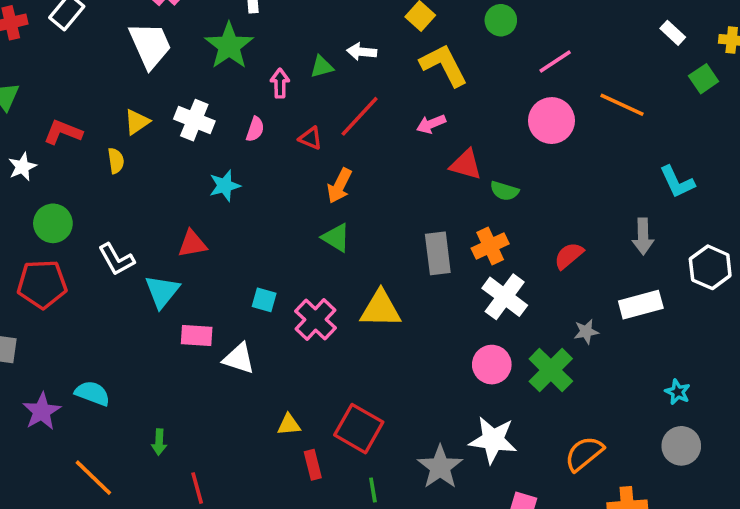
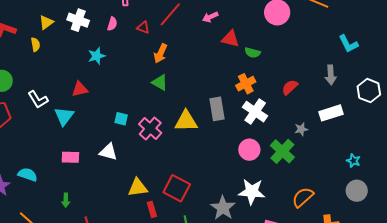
gray rectangle: (438, 253) -> (217, 109), moved
pink rectangle: (197, 336) -> (70, 157), moved
yellow triangle: (289, 425) -> (138, 188), size x1.5

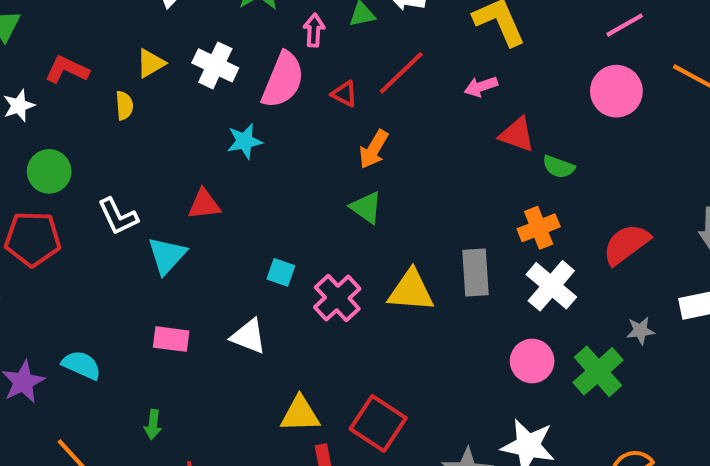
pink semicircle: (112, 24) -> (283, 80), size x2.0
red semicircle: (290, 87) -> (626, 244), size x1.4

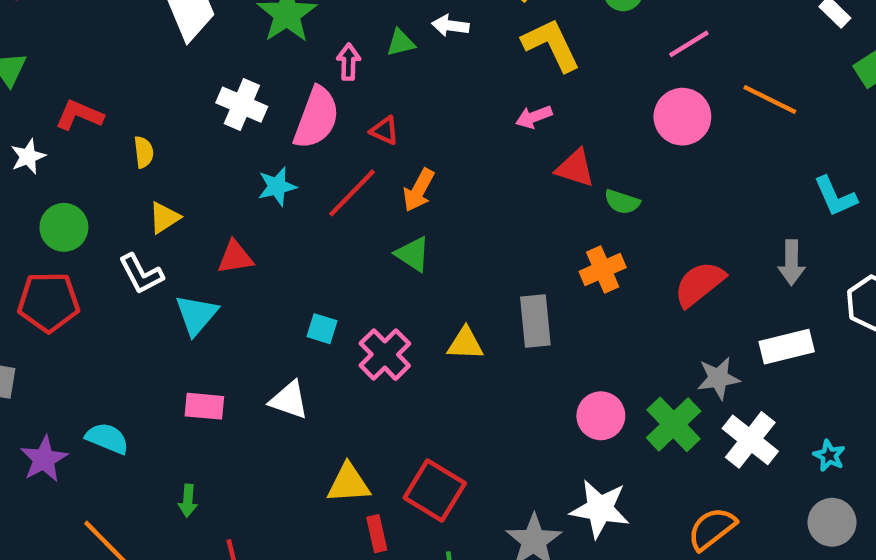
yellow triangle: (151, 63) -> (164, 218), moved
red line: (401, 73) -> (352, 193), moved
white cross: (551, 286) -> (750, 440), moved
yellow triangle: (411, 291) -> (465, 344), size x0.7
gray star: (640, 331) -> (718, 378), size x1.4

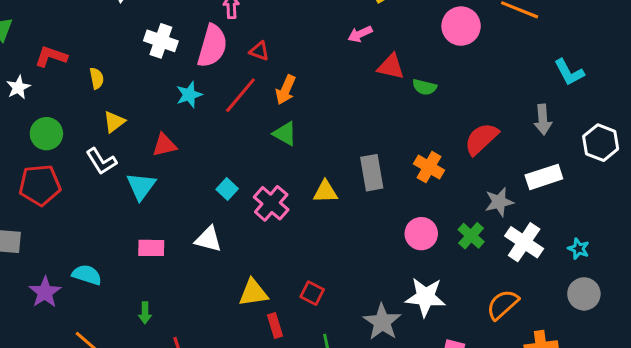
orange cross: (603, 269) -> (429, 167), moved, turned -32
cyan square: (322, 329) -> (227, 189), turned 30
green cross: (674, 424) -> (471, 236), size x0.7
red square: (435, 490) -> (312, 293), size x0.6

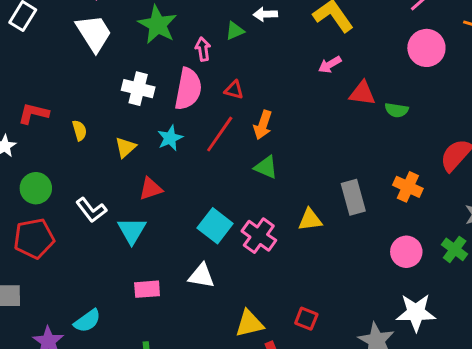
yellow triangle: (114, 122) -> (126, 147), moved
cyan square: (227, 189) -> (215, 226), size x1.6
cyan semicircle: (87, 275) -> (87, 321), turned 132

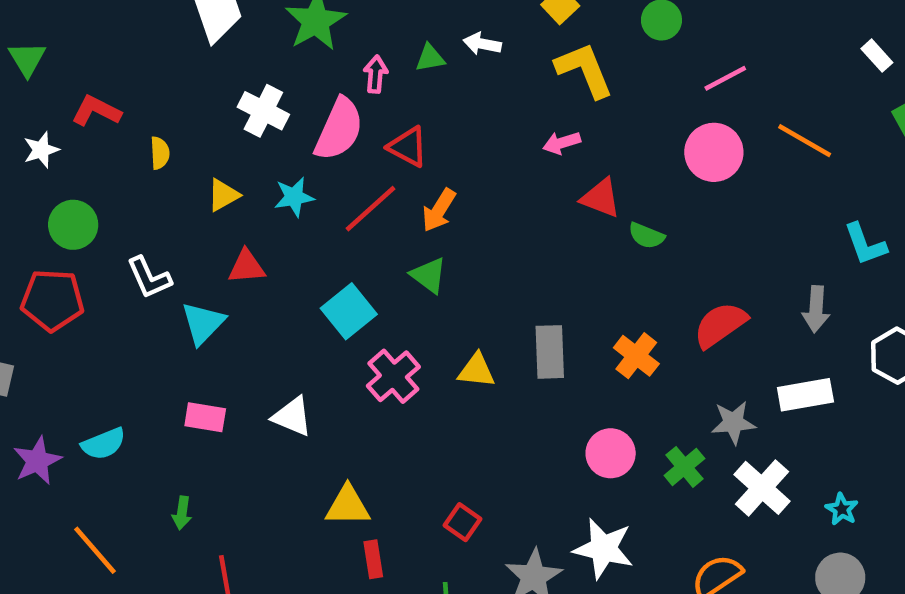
red triangle: (234, 90) -> (408, 147), size x1.4
cyan square: (215, 226) -> (349, 311), moved
red square: (306, 319) -> (462, 522), moved

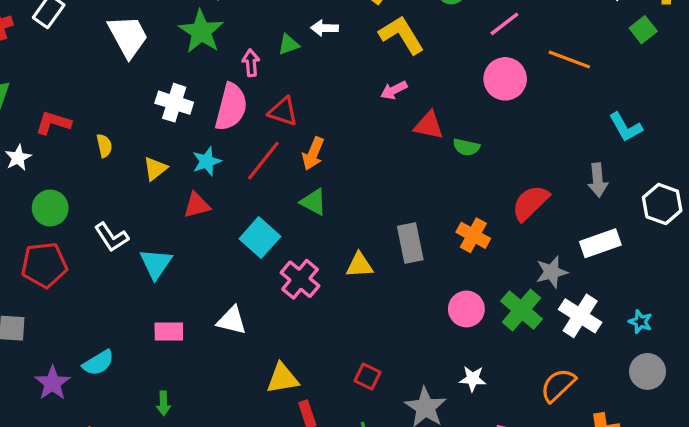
red triangle: (247, 267) -> (197, 205), moved
green cross: (684, 467) -> (521, 310), size x1.4
white star: (603, 549) -> (473, 379), size x0.6

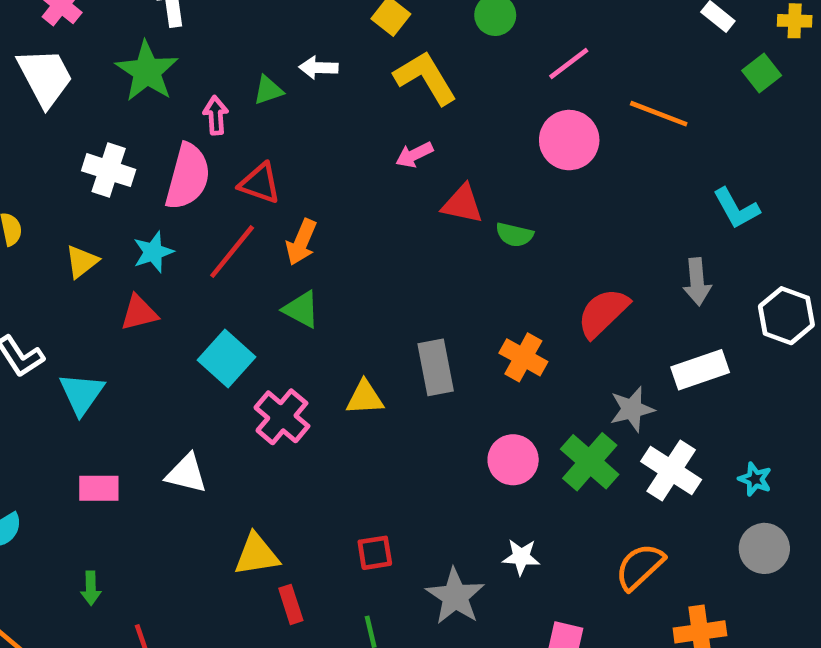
red square: (367, 376) -> (375, 553), turned -35

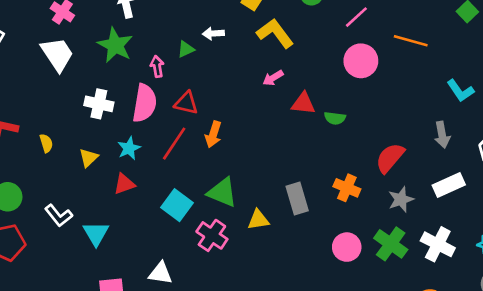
green triangle: (301, 309) -> (222, 192), moved, size x1.4
gray star: (632, 409) -> (401, 199), moved

